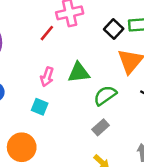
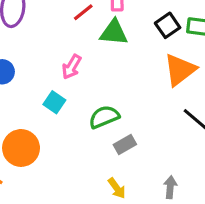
green triangle: (79, 73) -> (114, 32), moved
green semicircle: (105, 95) -> (104, 117), moved

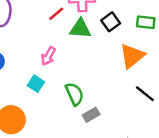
black square: (168, 25) -> (111, 22), moved
green semicircle: (104, 117) -> (75, 94), turned 90

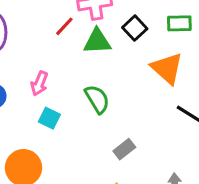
pink arrow: (48, 56) -> (39, 83), moved
orange triangle: (132, 56) -> (167, 68), turned -32
green semicircle: (75, 94) -> (97, 99), moved

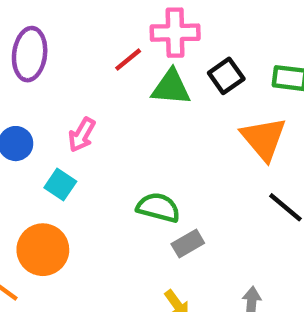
green semicircle: (97, 99) -> (158, 207), moved, turned -52
cyan square: (49, 118) -> (60, 184), moved

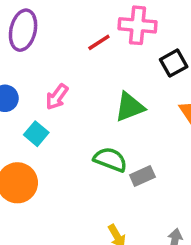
green triangle: (171, 87) -> (130, 107), moved, turned -32
gray rectangle: (188, 244) -> (142, 176), moved

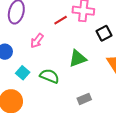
pink arrow: (57, 97) -> (37, 41), moved
green semicircle: (110, 159) -> (49, 76), moved

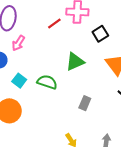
pink arrow: (37, 41) -> (18, 43), moved
gray rectangle: (84, 99) -> (85, 103), turned -40

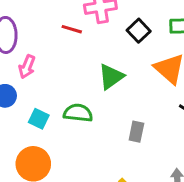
red line: (54, 23) -> (72, 29), turned 64

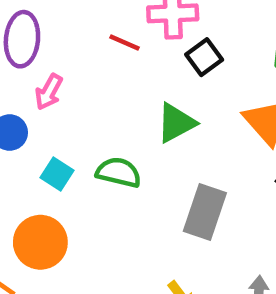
black square: (139, 31) -> (204, 57), moved
gray rectangle: (136, 132) -> (205, 212), size x1.6

